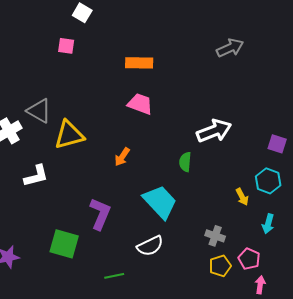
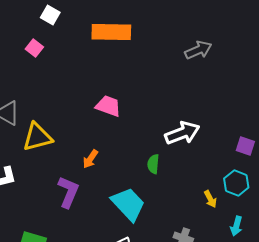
pink square: (66, 46) -> (34, 48), turned 30
orange rectangle: (139, 63) -> (111, 32), moved, size x1.4
purple L-shape: (100, 214) -> (68, 192), moved

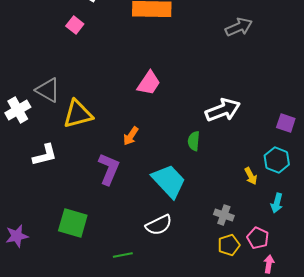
pink trapezoid: (108, 106) -> (149, 83), turned 104

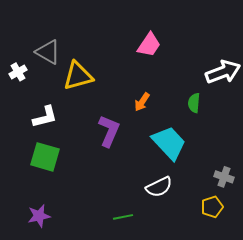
white cross: (18, 110) -> (18, 72), size x0.7
orange arrow: (131, 136) -> (142, 102), moved
green square: (73, 223) -> (45, 157), moved
purple star: (17, 236) -> (39, 216), moved
yellow pentagon: (229, 245) -> (212, 207), moved

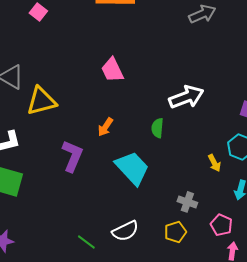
pink trapezoid: (149, 45) -> (112, 70), turned 120
white semicircle: (159, 187) -> (125, 231), moved
green line: (123, 217) -> (86, 242), turned 48

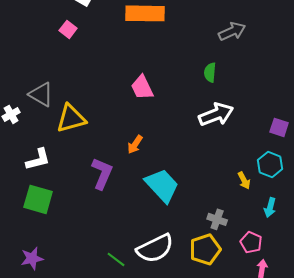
green semicircle: (157, 128) -> (210, 72), moved
white semicircle: (125, 231) -> (155, 248), size x1.4
yellow pentagon: (175, 232) -> (205, 249), size x1.4

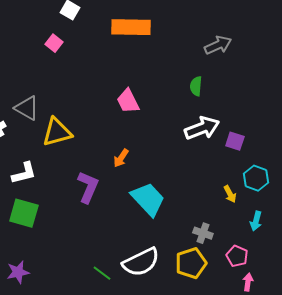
purple square: (279, 127) -> (235, 141), moved

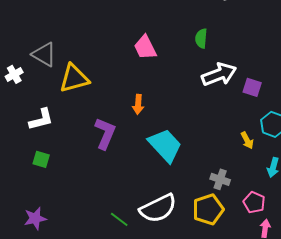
green semicircle: (196, 86) -> (201, 38), moved
orange arrow: (121, 158) -> (138, 104), turned -30
green square: (24, 213) -> (41, 159), size x0.6

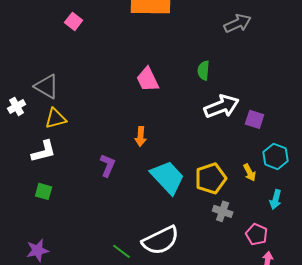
yellow triangle: (74, 78) -> (56, 118), moved, size x0.7
purple L-shape: (105, 133) -> (108, 165), size x0.7
yellow pentagon: (208, 209) -> (211, 178), moved

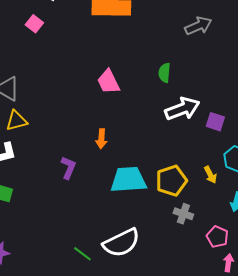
cyan trapezoid: (168, 177) -> (128, 180), turned -51

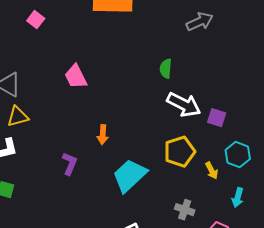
pink trapezoid: (108, 82) -> (76, 77), moved
white arrow: (182, 109) -> (184, 105), turned 48
cyan trapezoid: (128, 180) -> (130, 176), turned -39
yellow pentagon: (171, 181) -> (180, 152), moved

